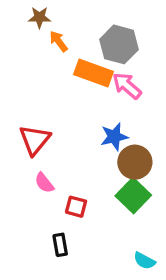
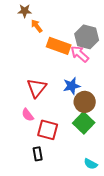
gray hexagon: (119, 44) -> (87, 37), moved
red triangle: (35, 140) -> (37, 88), moved
red square: (76, 207) -> (48, 130), size x1.5

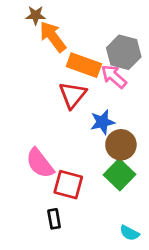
orange arrow: (37, 26) -> (53, 37), size x1.6
red triangle: (37, 88) -> (73, 95), moved
pink semicircle: (28, 115) -> (40, 163), size x1.6

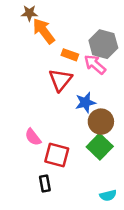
orange rectangle: (84, 65) -> (70, 55), size x0.6
pink semicircle: (40, 163) -> (33, 137), size x0.7
cyan semicircle: (129, 233) -> (108, 195), turned -42

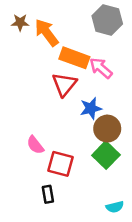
brown star: (29, 13) -> (20, 22), moved
gray hexagon: (103, 44) -> (107, 20), moved
orange rectangle: (70, 55) -> (74, 58), size x1.6

